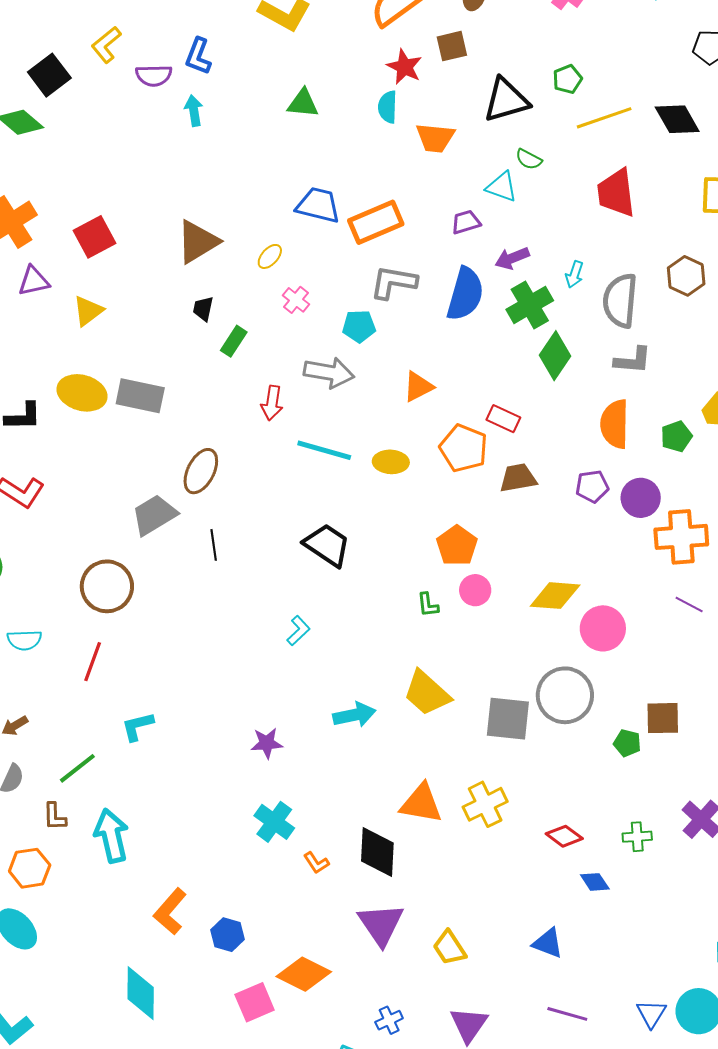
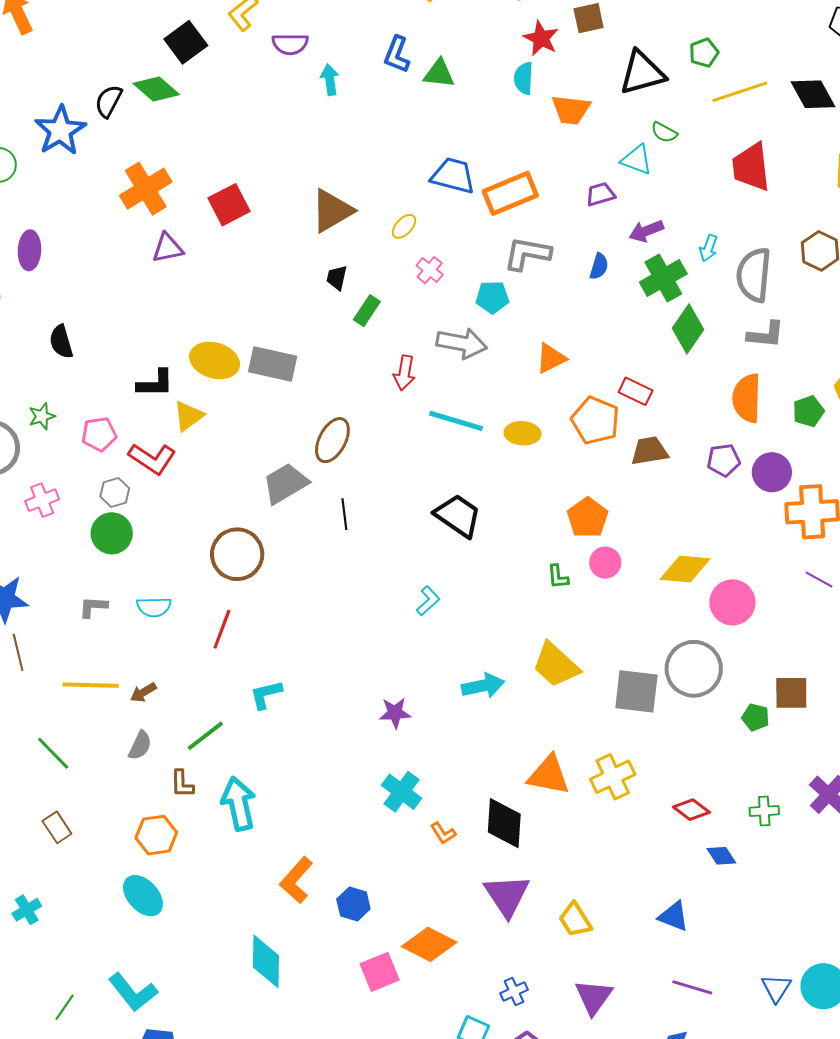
blue L-shape: (198, 56) -> (397, 55), moved
blue semicircle: (465, 294) -> (599, 266), size x0.5
yellow triangle: (88, 311) -> (188, 416), moved

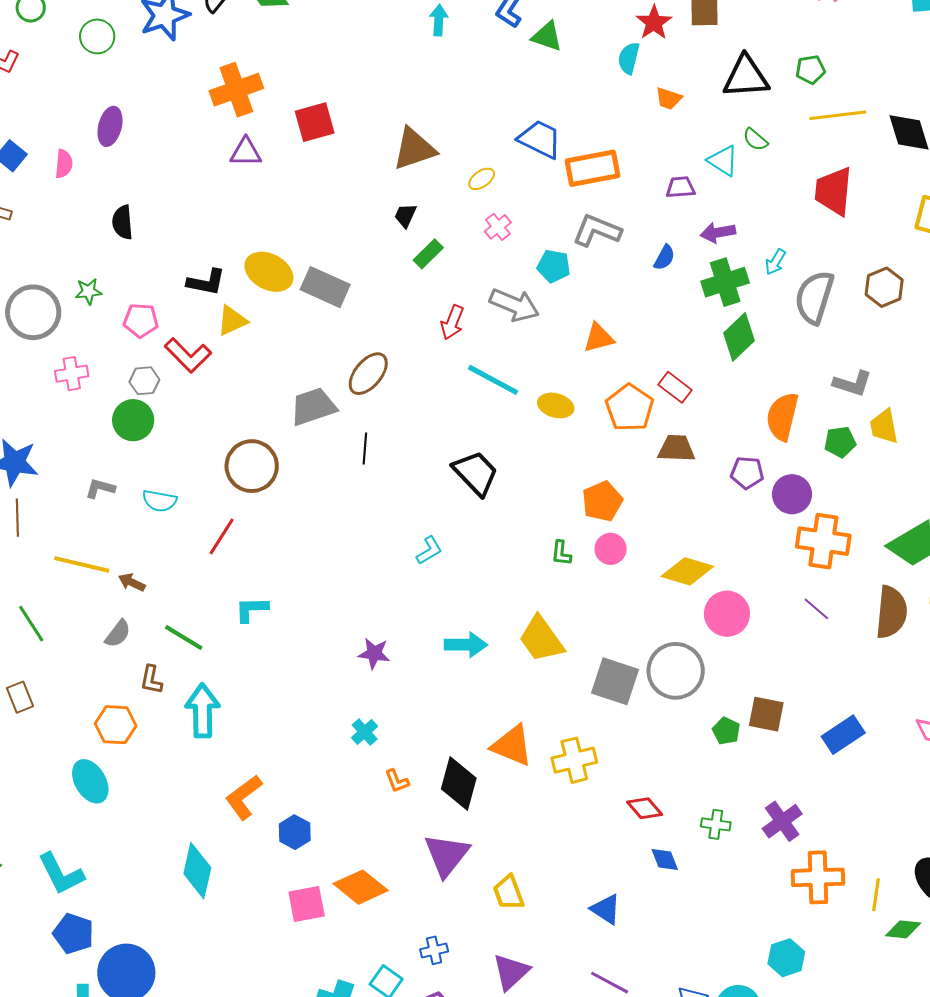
orange trapezoid: (571, 110) -> (669, 98), size x0.7
gray L-shape: (766, 335) -> (852, 384), moved
brown arrow: (143, 692) -> (132, 582), turned 44
green line: (205, 736) -> (184, 637), turned 57
cyan cross: (402, 792) -> (365, 732), size x0.7

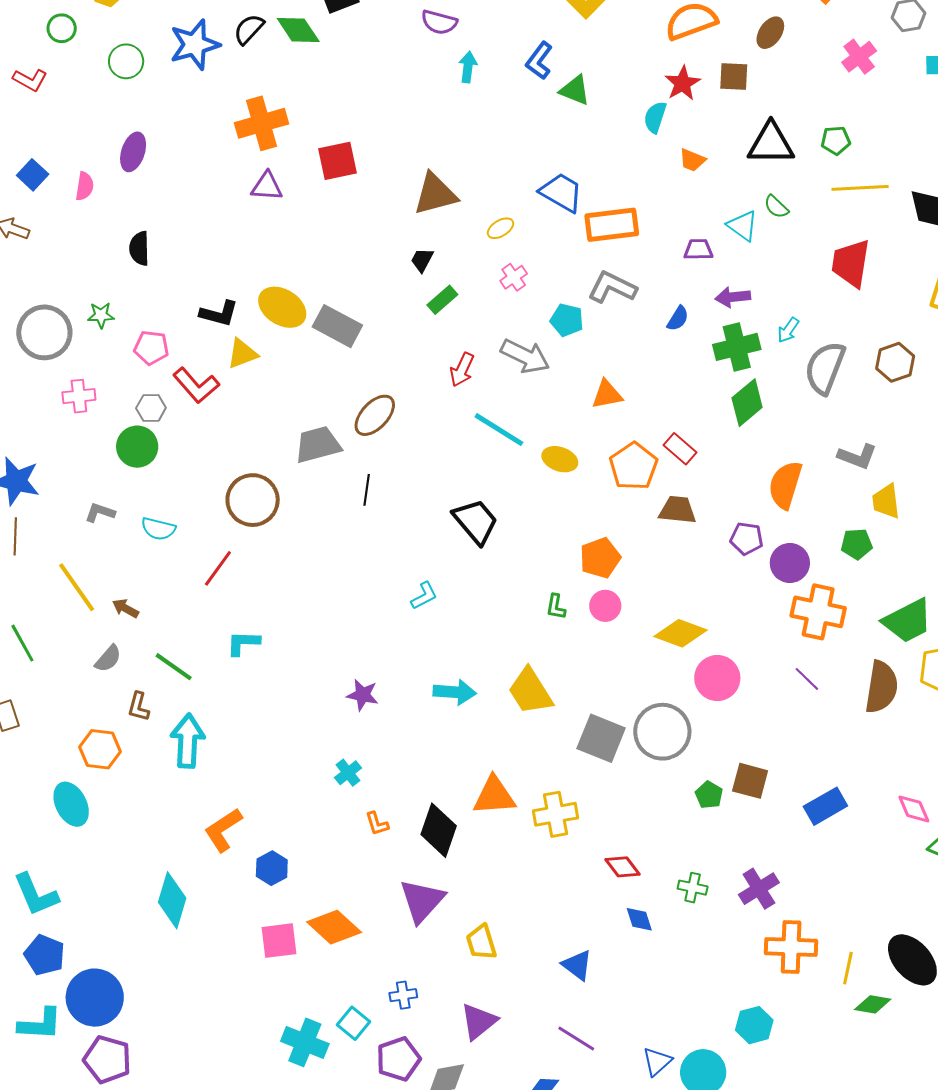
green pentagon: (840, 442) -> (857, 544), moved
yellow line: (82, 564) -> (77, 587), turned 38
orange triangle: (512, 746) -> (494, 796), turned -30

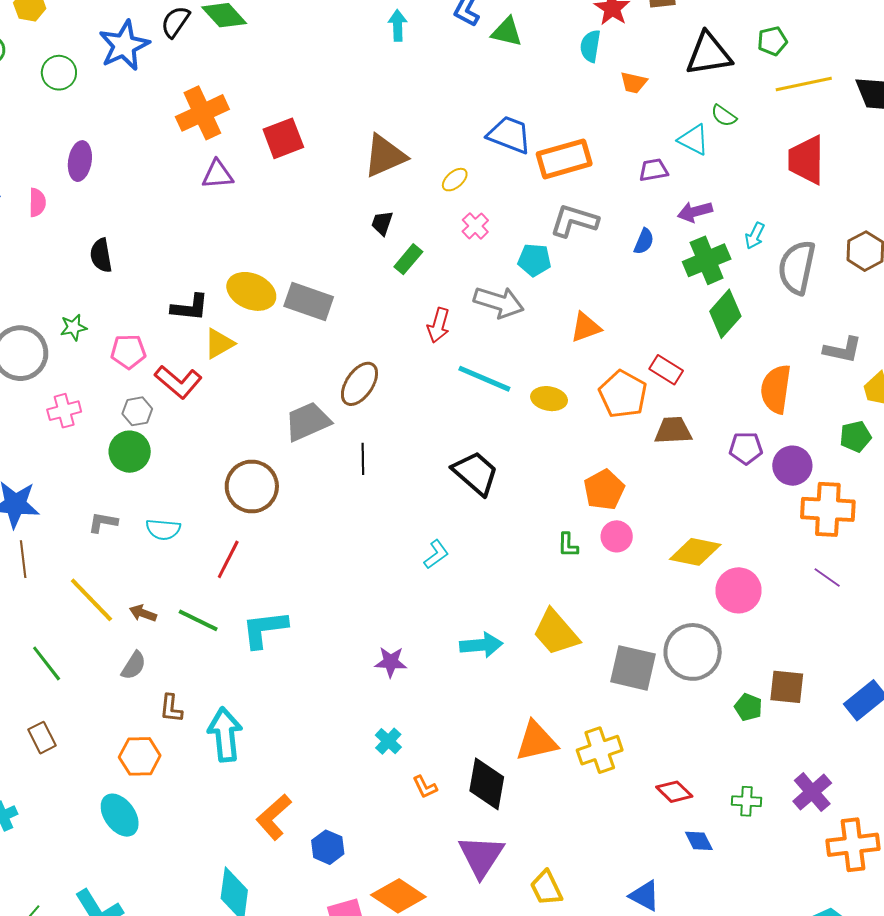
cyan L-shape: (243, 643) -> (265, 629), size x1.4
green line: (174, 667) -> (198, 620), moved

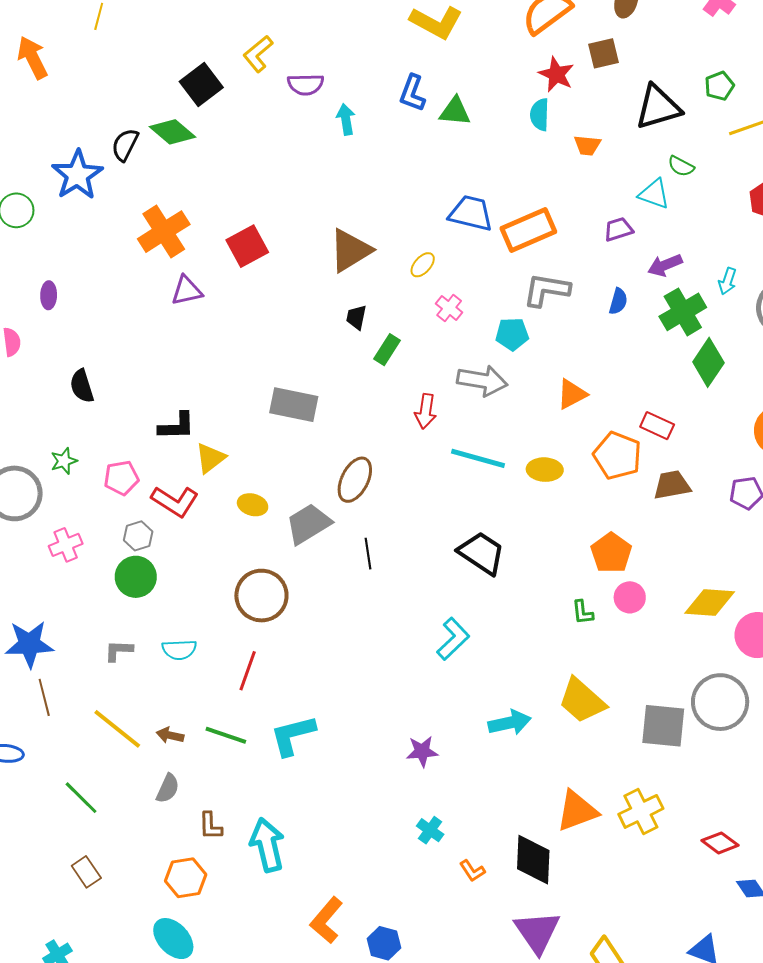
purple ellipse: (80, 161) -> (49, 295), size x0.7
yellow ellipse: (251, 291) -> (253, 505), moved, size x0.6
cyan L-shape: (436, 554) -> (453, 639), size x1.4

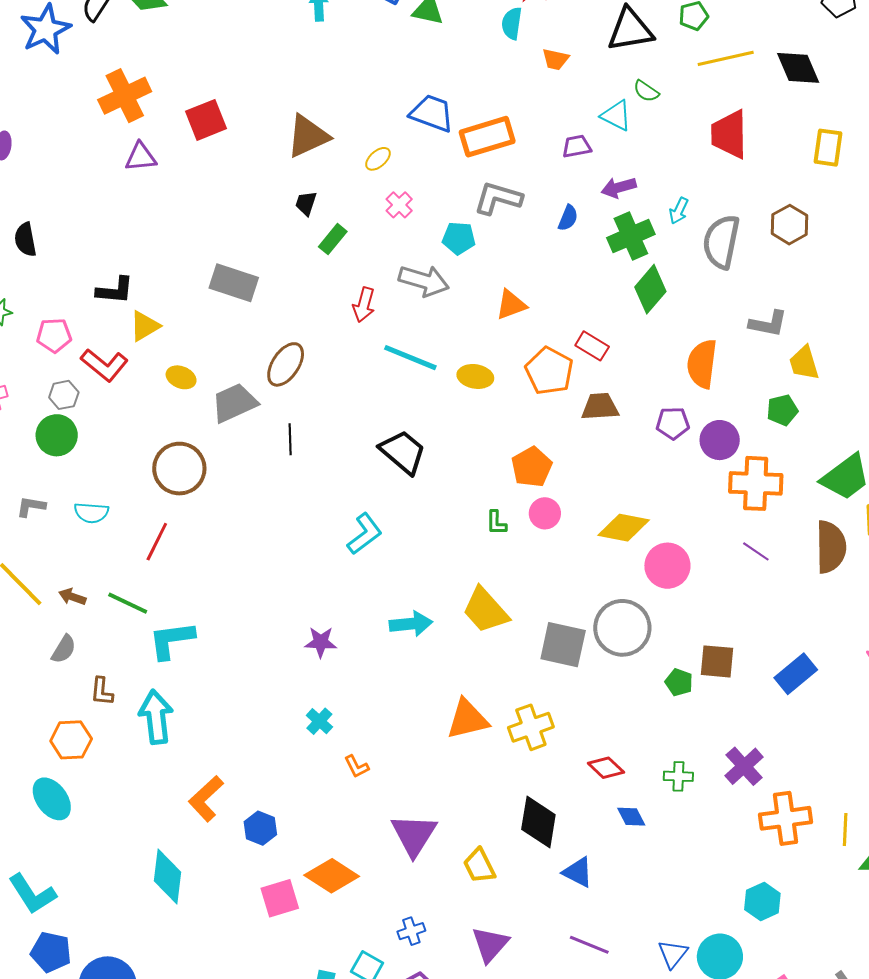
cyan L-shape: (293, 735) -> (171, 640), moved
black diamond: (533, 860) -> (538, 822), moved

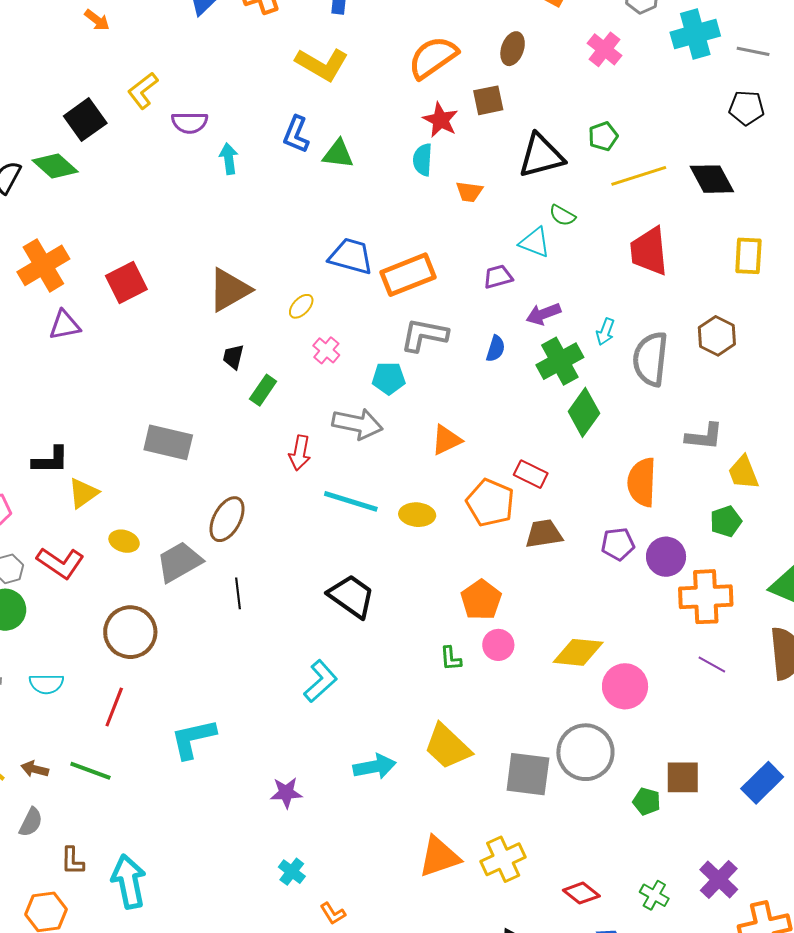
red L-shape: (104, 365) -> (60, 563), moved
cyan L-shape: (171, 640) -> (193, 739), moved
green cross: (678, 776) -> (654, 895), turned 32

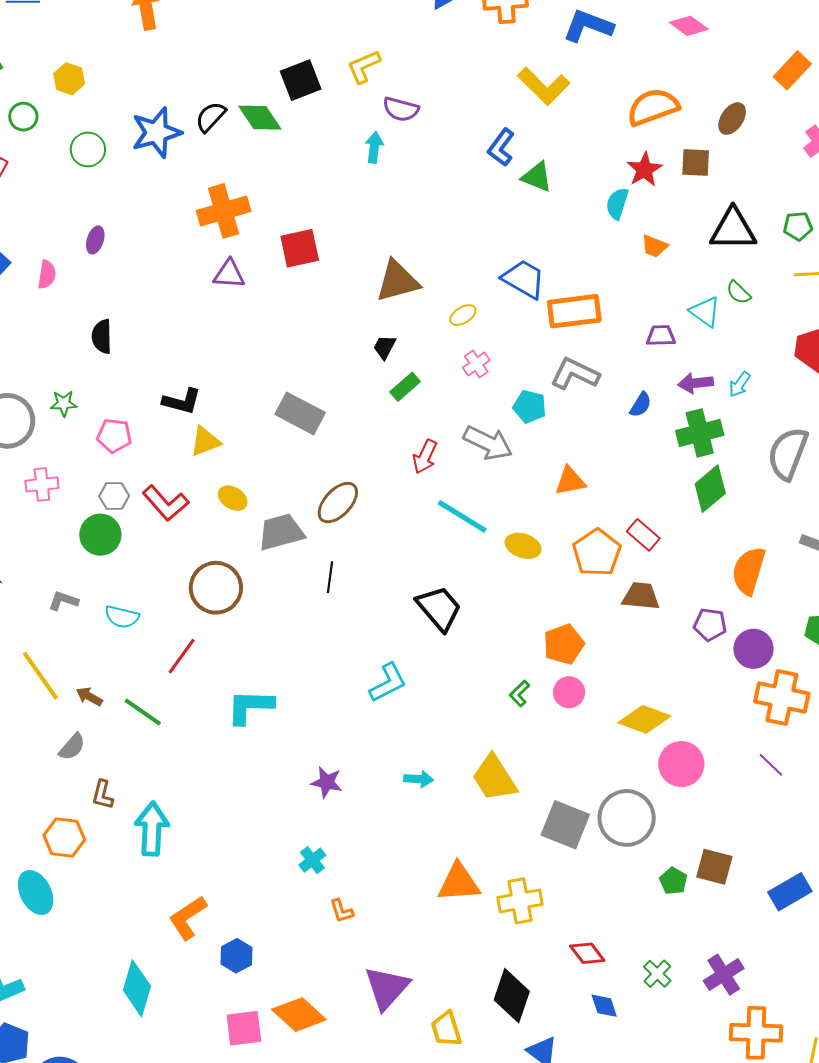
cyan arrow: (229, 159) -> (374, 147), moved
cyan arrow: (605, 332) -> (740, 384), moved
green L-shape: (451, 658) -> (520, 693), turned 36
cyan arrow: (375, 767) -> (419, 779), size x0.7

